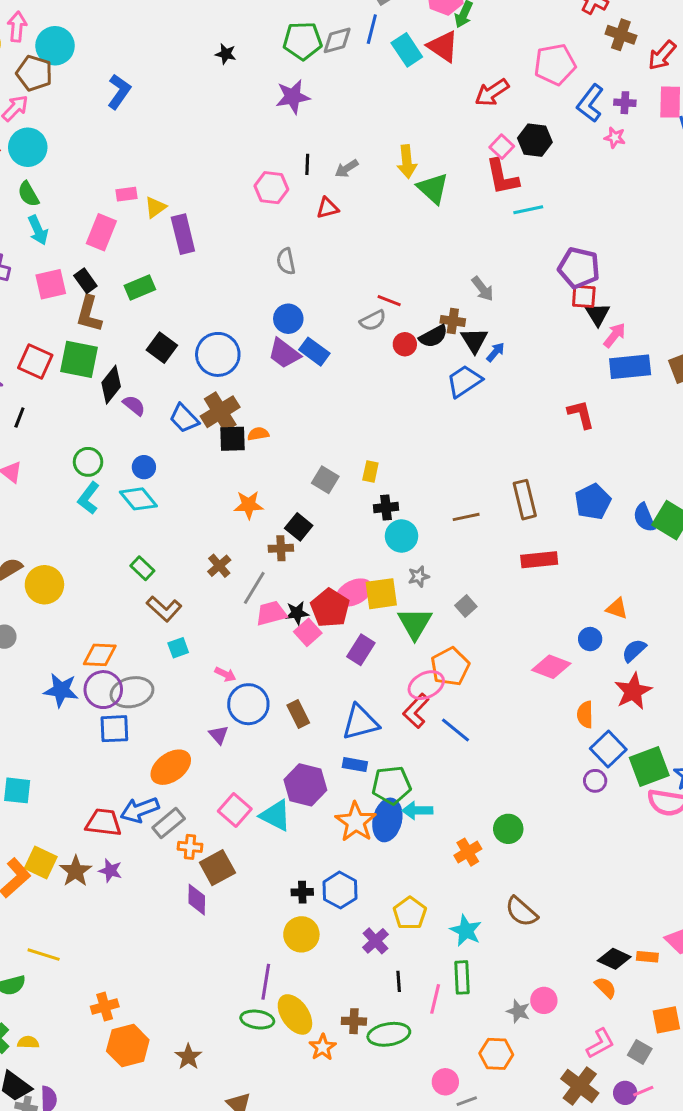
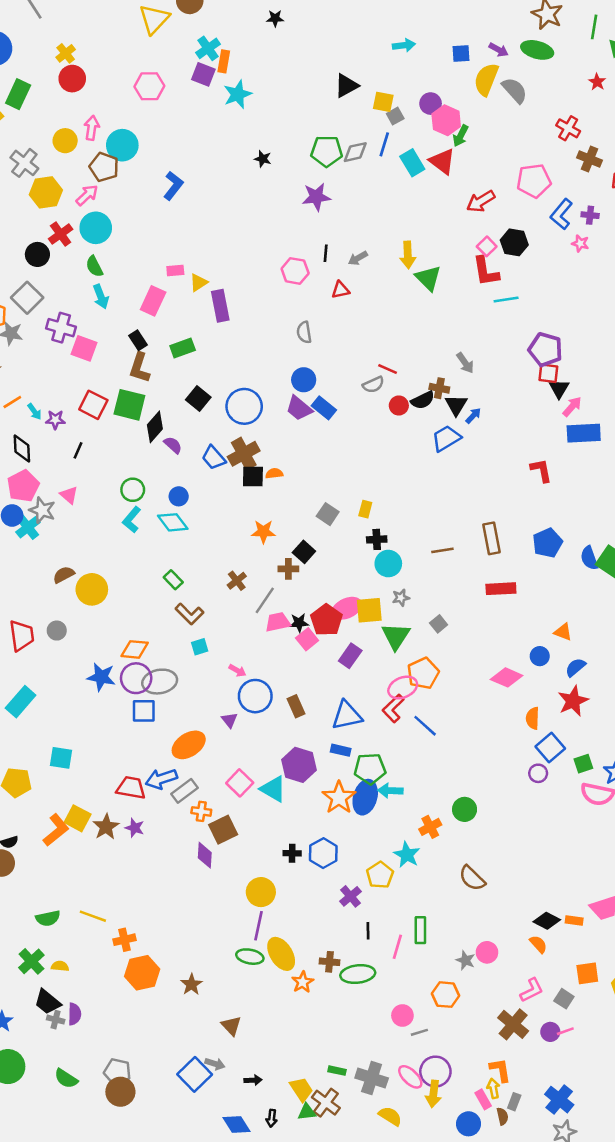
pink square: (51, 284) -> (84, 348), moved, turned 30
green square: (649, 766) -> (583, 764), size x0.6
cyan star: (466, 931) -> (407, 855), moved
yellow circle: (301, 934) -> (261, 892), moved
yellow line: (44, 955) -> (93, 916), moved

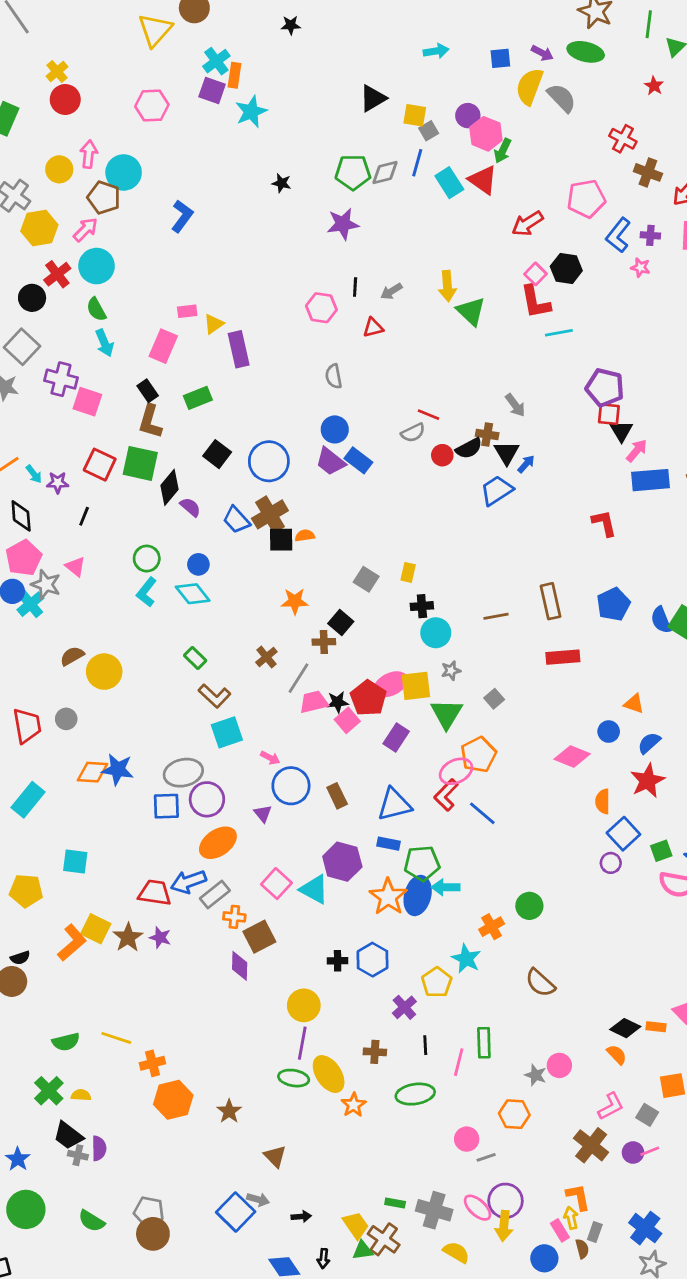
cyan square: (200, 647) -> (227, 732), size x1.6
orange diamond: (135, 649) -> (92, 772), moved
purple circle: (136, 678) -> (207, 799), moved
brown cross: (329, 962) -> (375, 1052), moved

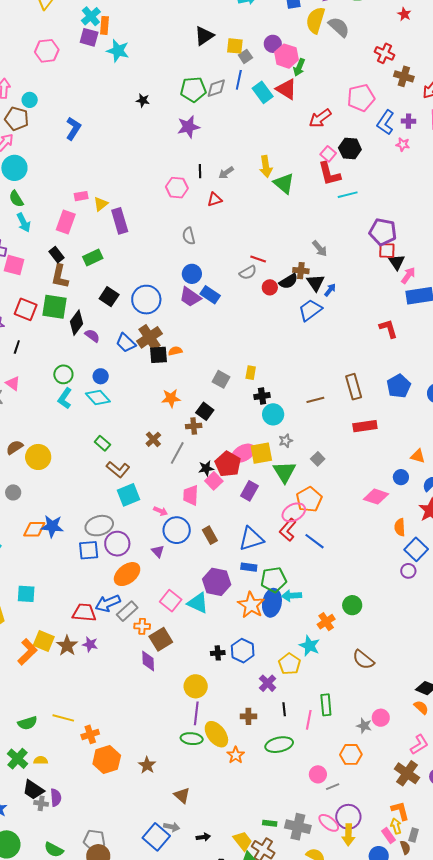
cyan star: (251, 112) -> (118, 51), turned -30
cyan circle: (124, 172) -> (30, 100), size x0.6
pink trapezoid: (314, 702) -> (191, 495), moved, turned -70

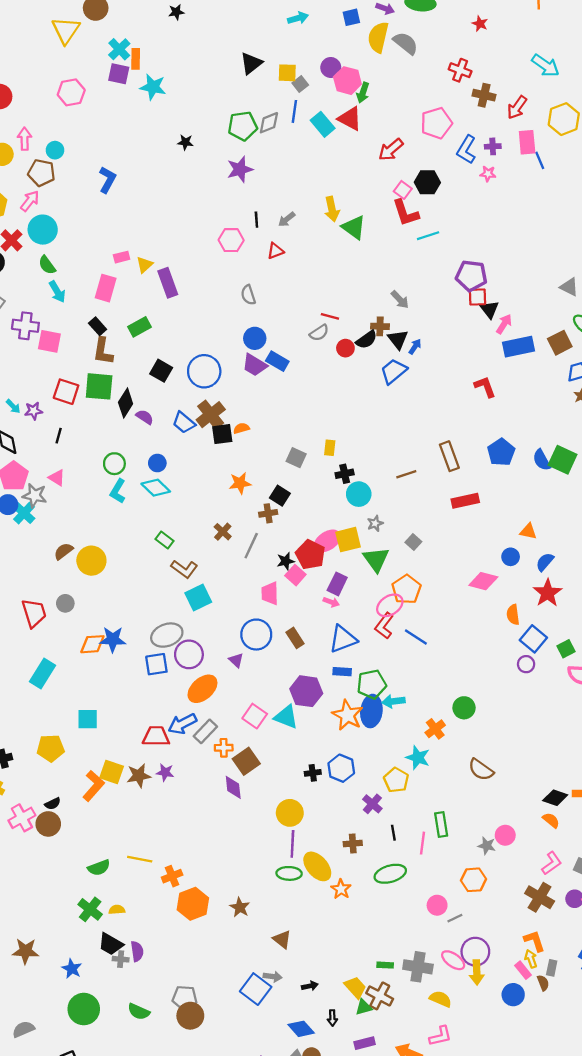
pink arrow: (160, 511) -> (331, 602), moved
brown star: (67, 646) -> (139, 776), turned 30

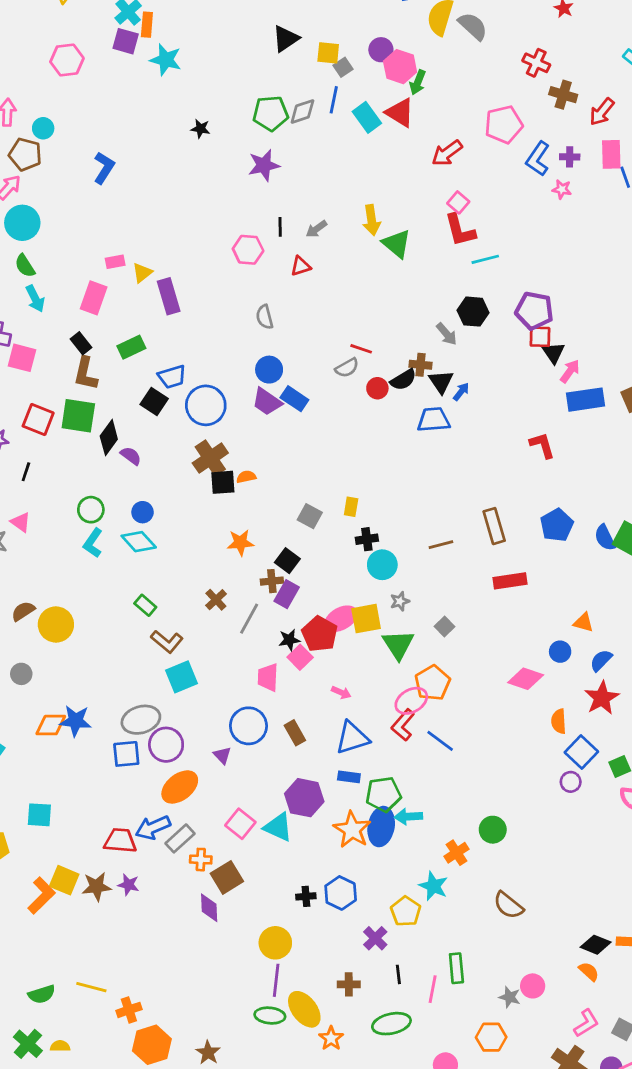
black hexagon: (427, 182) -> (473, 312), moved
blue trapezoid: (394, 371) -> (434, 420), turned 32
blue trapezoid: (184, 423) -> (172, 377), moved, turned -60
purple rectangle: (337, 584) -> (287, 594), moved

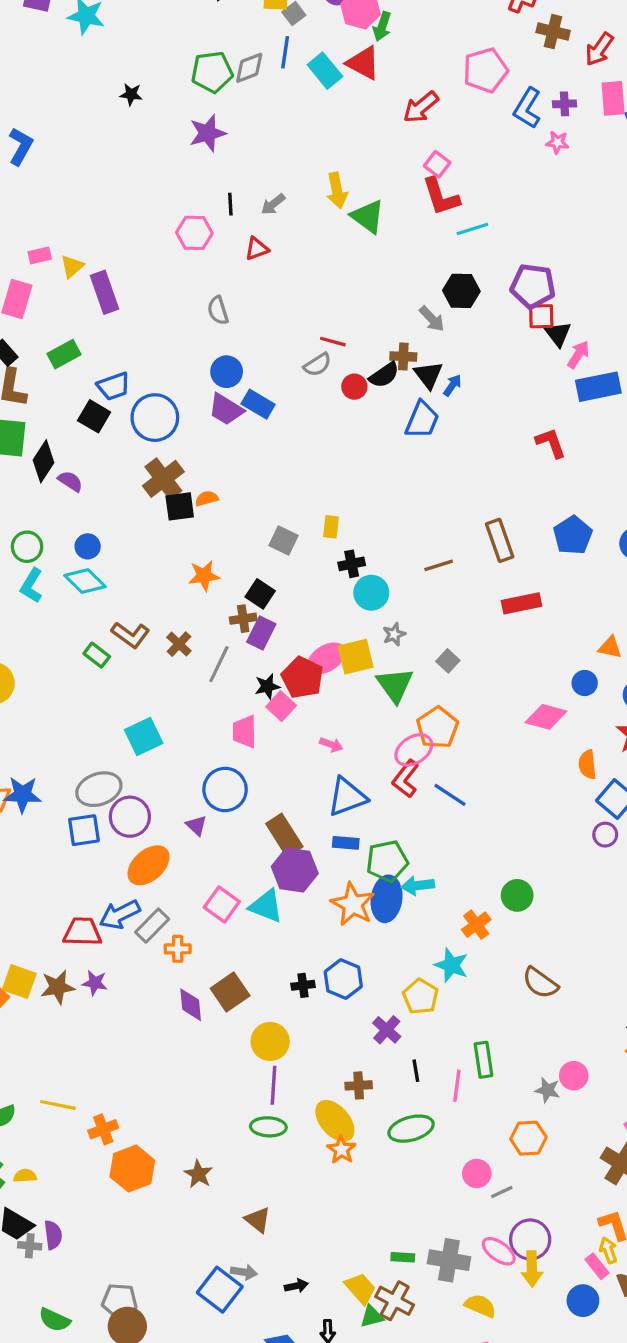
blue trapezoid: (434, 420) -> (422, 420), turned 120
brown L-shape: (167, 642) -> (130, 635), moved
brown rectangle: (295, 733) -> (284, 835), moved, size x1.4
brown square: (227, 877) -> (230, 992), moved
yellow ellipse: (304, 1009) -> (335, 1121), moved

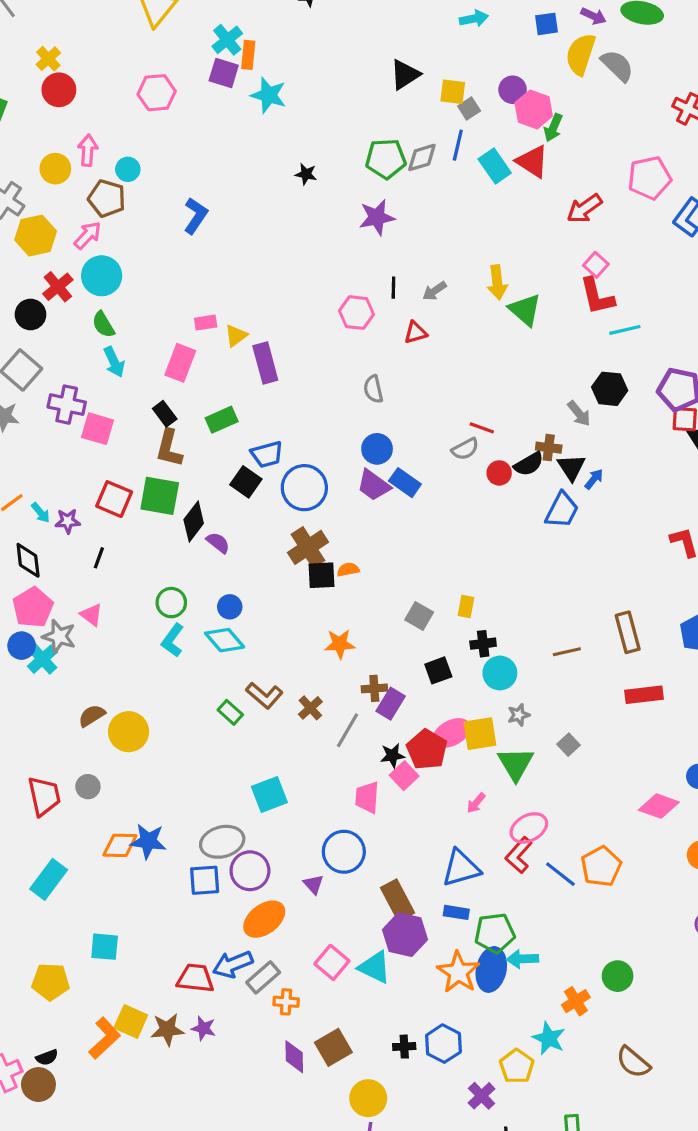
black square: (260, 594) -> (438, 670), moved, turned 32
orange pentagon: (437, 728) -> (601, 866), moved
pink arrow: (331, 745) -> (476, 803), moved, turned 105

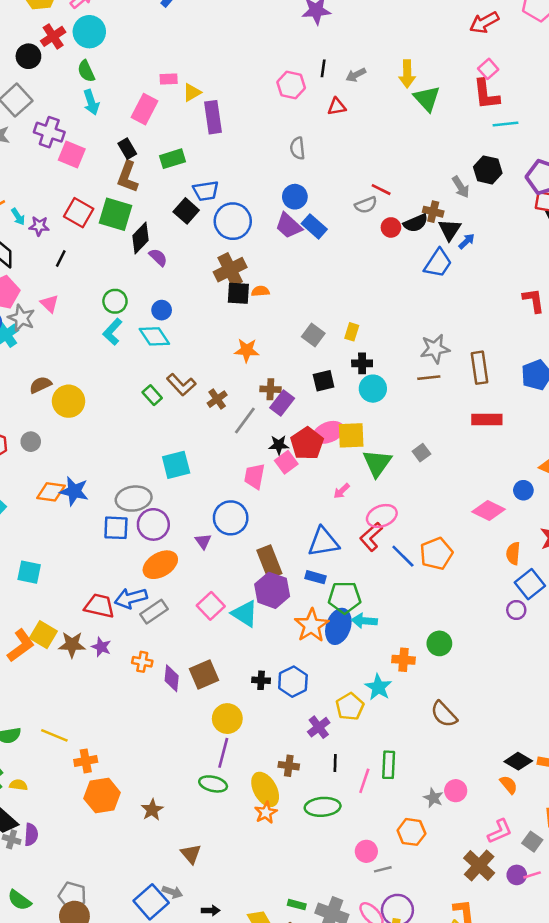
gray star: (519, 715) -> (435, 349), moved, size x1.6
orange cross: (576, 1001) -> (404, 660), turned 30
orange cross: (286, 1002) -> (142, 662), moved

